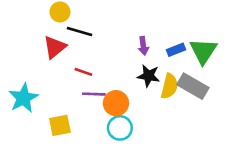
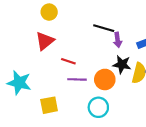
black line: (80, 32) -> (104, 28), moved
cyan star: (23, 98) -> (19, 83), turned -30
orange circle: (116, 103) -> (105, 79), moved

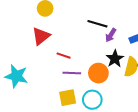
purple arrow: (118, 40) -> (111, 35), turned 40
black star: (122, 64) -> (115, 59), turned 30
yellow square: (49, 105) -> (68, 98), moved

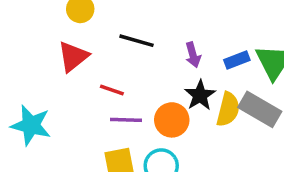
black line: (97, 24) -> (137, 41), moved
purple arrow: (111, 35) -> (193, 55), turned -48

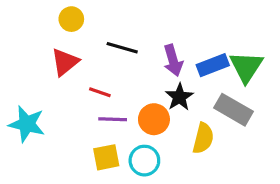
purple arrow: (193, 55) -> (173, 60), size x1.4
blue rectangle: (237, 60) -> (213, 65), size x1.4
yellow semicircle: (228, 109) -> (203, 138), moved

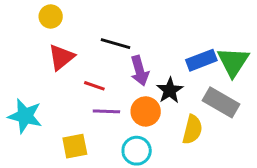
yellow circle: (71, 19) -> (51, 16), moved
purple arrow: (173, 60) -> (140, 71), moved
yellow square: (106, 157) -> (75, 146), moved

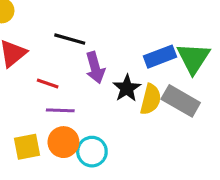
orange circle: (146, 111) -> (63, 142), moved
yellow semicircle: (192, 130) -> (151, 99), moved

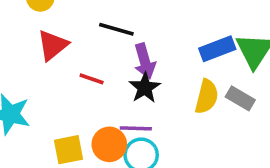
black star: (127, 88) -> (145, 88), moved
gray rectangle: (181, 101) -> (240, 98), size x0.7
purple line: (60, 110) -> (136, 128), moved

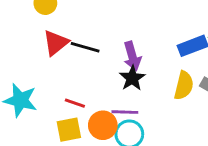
black line: (116, 29) -> (85, 47), moved
red line: (92, 79) -> (75, 103), moved

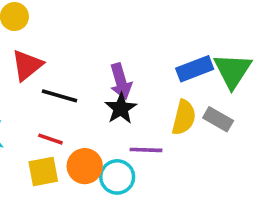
black line: (85, 47) -> (59, 96), moved
purple line: (125, 112) -> (146, 150), moved

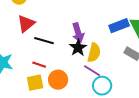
yellow semicircle: (184, 117) -> (94, 53), moved
purple line: (146, 150) -> (92, 71), turned 30
cyan circle: (117, 177) -> (102, 86), moved

